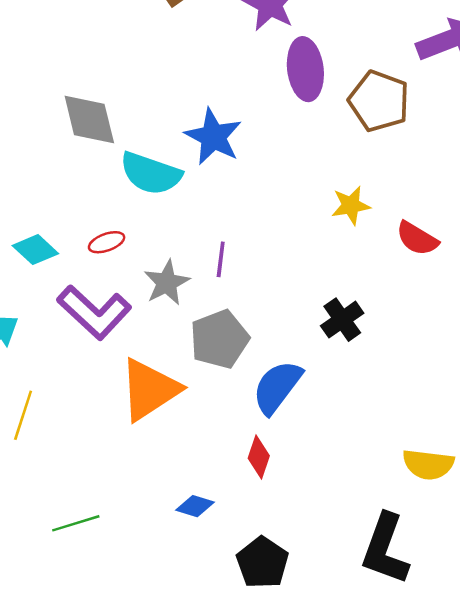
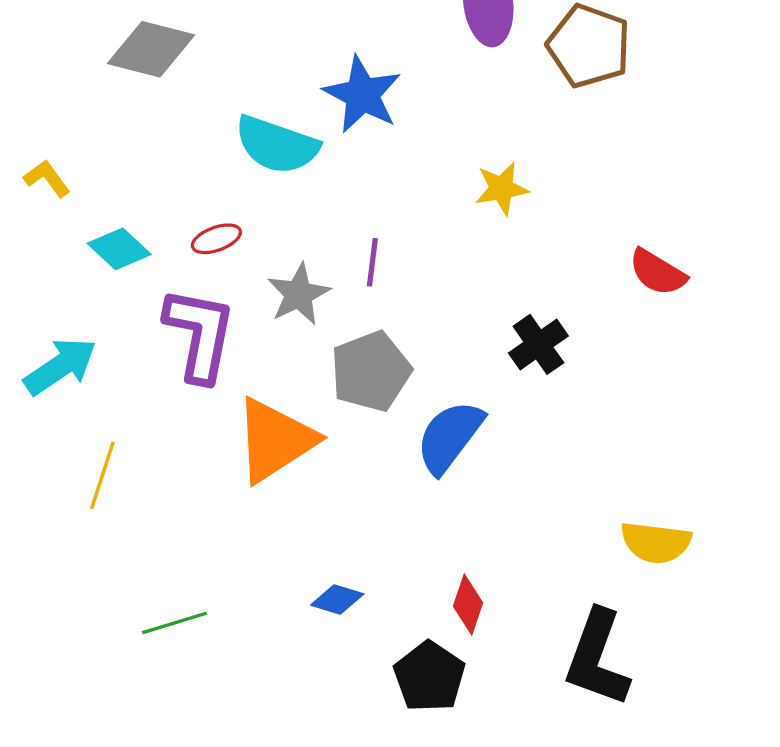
gray diamond: (89, 119) -> (151, 49), moved, turned -62
yellow star: (351, 205) -> (502, 188), moved
red semicircle: (417, 239) -> (658, 272), moved
purple L-shape: (94, 312) -> (200, 334), turned -122
red diamond: (259, 457) -> (468, 604), moved

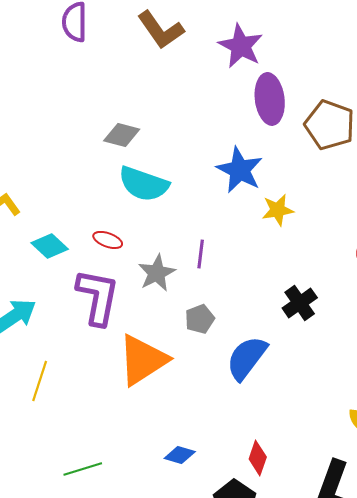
gray diamond: (151, 49) -> (122, 135), moved, size x0.7
blue star: (362, 95) -> (240, 170), moved
red ellipse: (216, 239) -> (108, 240), turned 40
gray pentagon: (371, 371) -> (200, 319), size x0.6

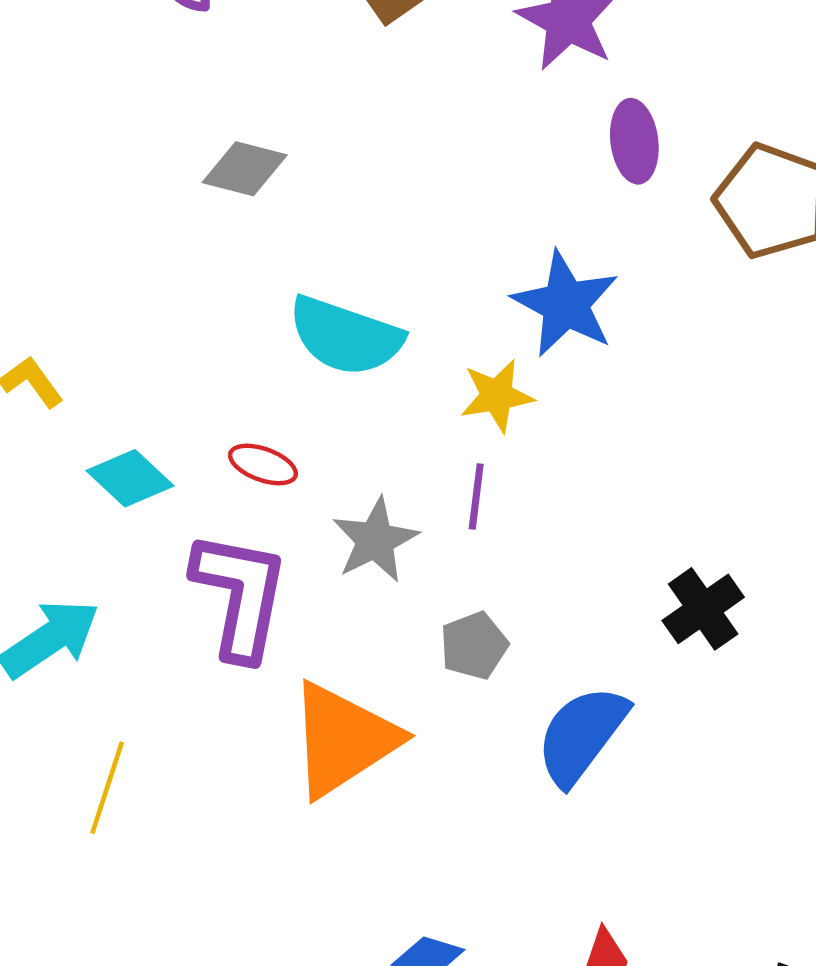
purple ellipse: (270, 99) -> (634, 141), size x0.7
gray diamond: (122, 135) -> (245, 169), moved
yellow star: (278, 210) -> (497, 396), moved

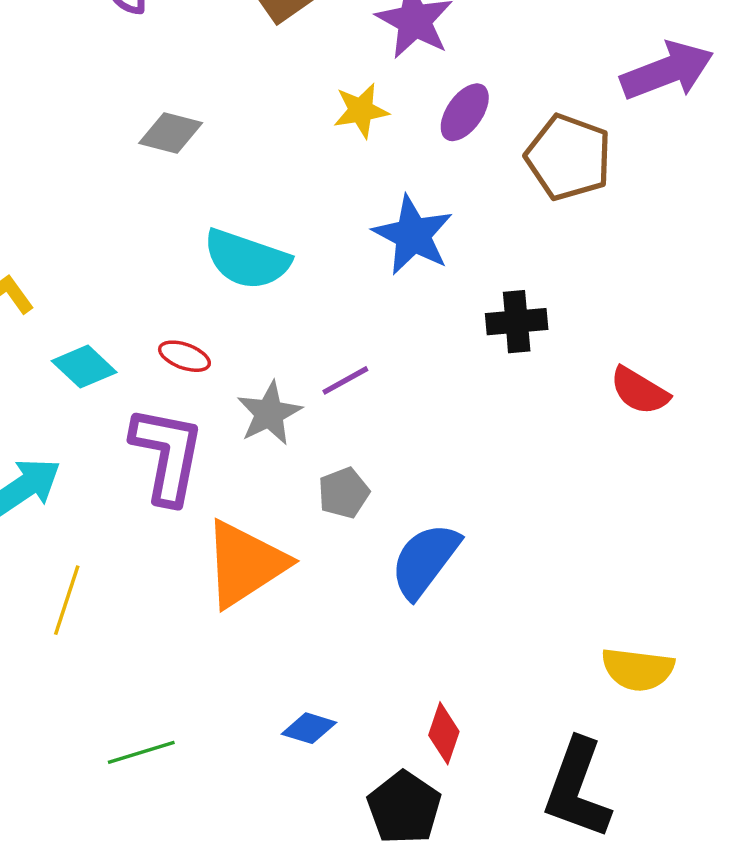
purple ellipse: (634, 141) -> (465, 112), turned 42
yellow star: (497, 396) -> (361, 111), moved
purple line: (476, 497) -> (345, 380), turned 54
black cross: (703, 609) -> (517, 322), moved, turned 30

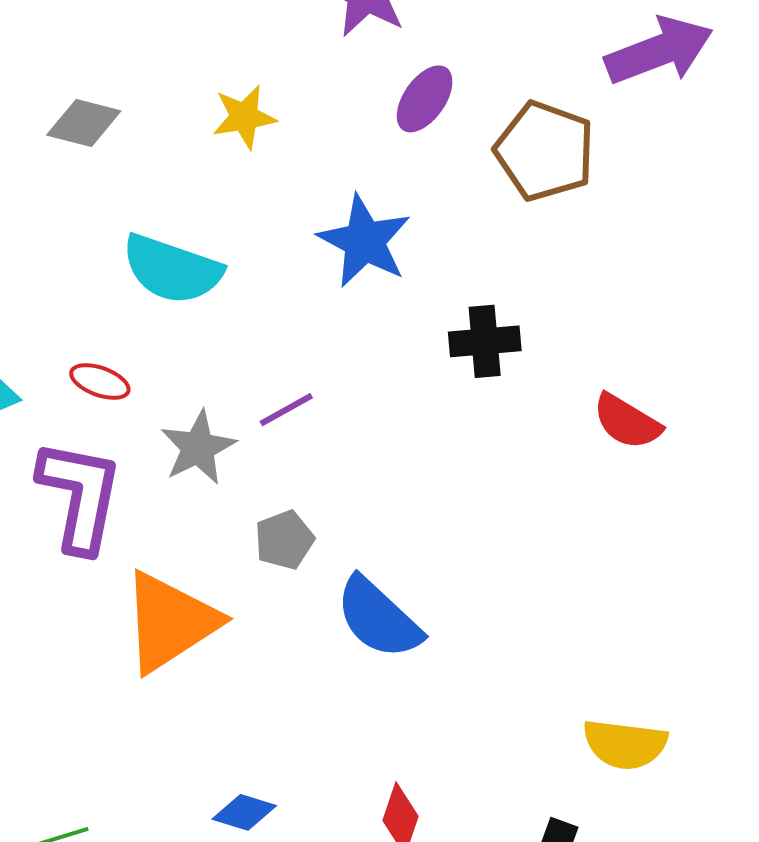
yellow star: (361, 111) -> (244, 117), moved
blue semicircle: (425, 560) -> (378, 618), turned -84

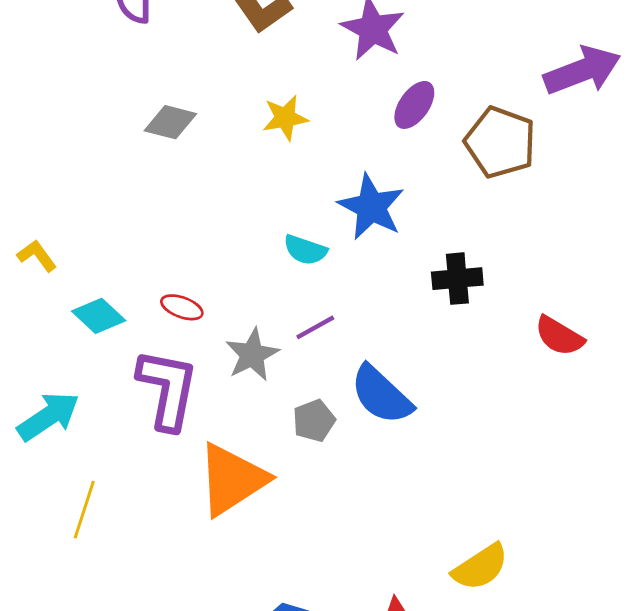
cyan semicircle: (172, 269) -> (305, 250), moved, size x0.6
blue semicircle: (378, 618) -> (381, 395), moved
yellow semicircle: (625, 744) -> (480, 567), moved, turned -40

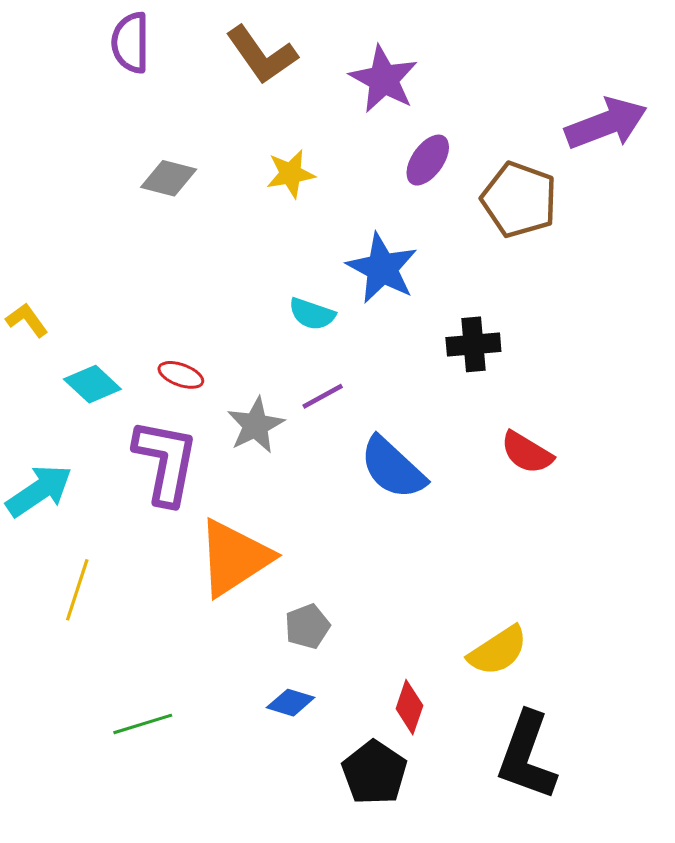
red semicircle: (559, 336) -> (527, 453), moved
gray pentagon: (314, 421) -> (307, 626), moved

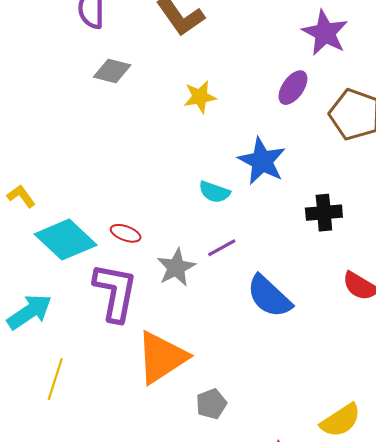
purple star: (384, 79) -> (325, 33), moved
gray diamond: (169, 178) -> (112, 71), moved
cyan diamond: (92, 384) -> (66, 240), size x1.6

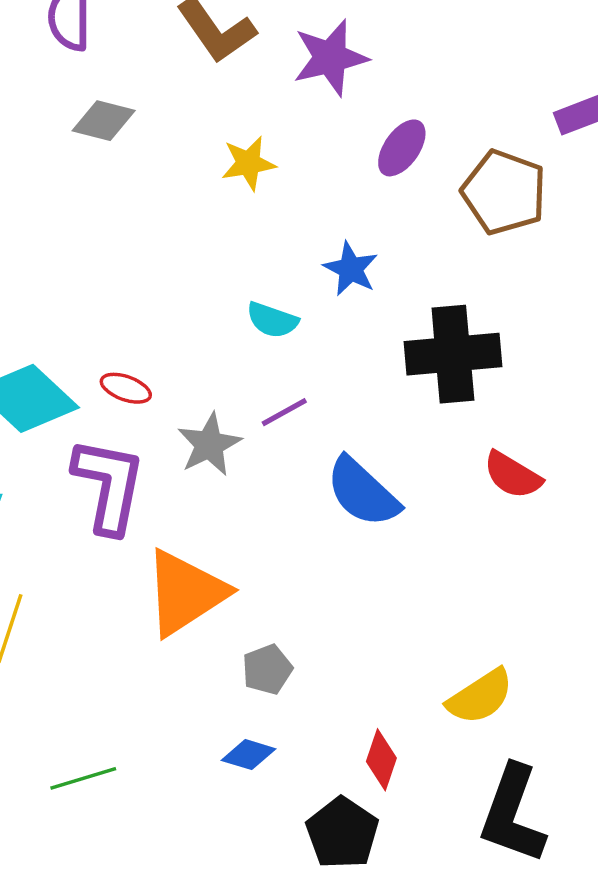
purple star: (325, 33) -> (330, 58), moved, turned 30
blue star: (262, 161) -> (351, 269), size x0.7
black cross: (324, 213) -> (453, 354), size x1.6

